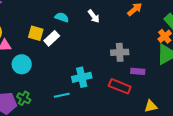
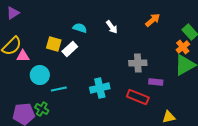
cyan line: (62, 95) -> (59, 89), moved

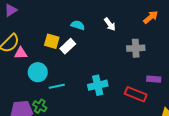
gray cross: (138, 63) -> (136, 48), moved

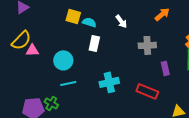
yellow square: (52, 41) -> (73, 16), moved
white rectangle: (68, 46) -> (94, 43), moved, turned -35
cyan circle: (38, 72) -> (63, 60), moved
purple rectangle: (154, 79) -> (165, 68), moved, turned 72

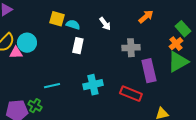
cyan circle: (63, 60) -> (27, 43), moved
purple rectangle: (165, 68) -> (149, 71), size x1.6

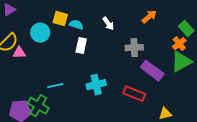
cyan circle: (27, 43) -> (40, 33), moved
purple rectangle: (149, 71) -> (152, 71), turned -40
green cross: (35, 106) -> (38, 106), size x1.5

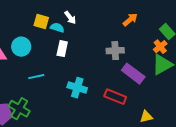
white arrow: (108, 24) -> (70, 18), moved
cyan circle: (40, 33) -> (21, 47), moved
cyan cross: (96, 85) -> (77, 88), turned 30
cyan line: (55, 86) -> (36, 77), moved

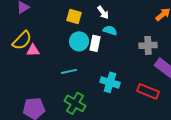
cyan semicircle: (57, 28) -> (110, 30), moved
cyan circle: (21, 47) -> (79, 41), moved
green cross: (19, 109) -> (75, 103), moved

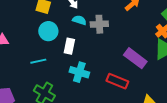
white rectangle: (95, 43) -> (69, 46), moved
gray cross: (148, 45) -> (99, 24), moved

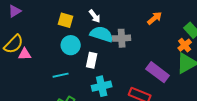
cyan semicircle: (79, 20) -> (102, 34), size x1.6
cyan cross: (79, 72) -> (102, 86), turned -30

